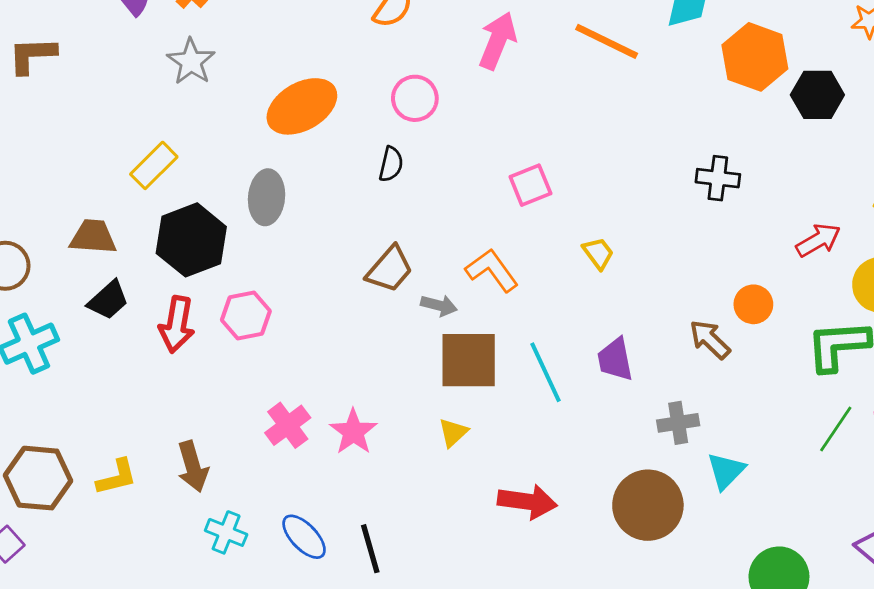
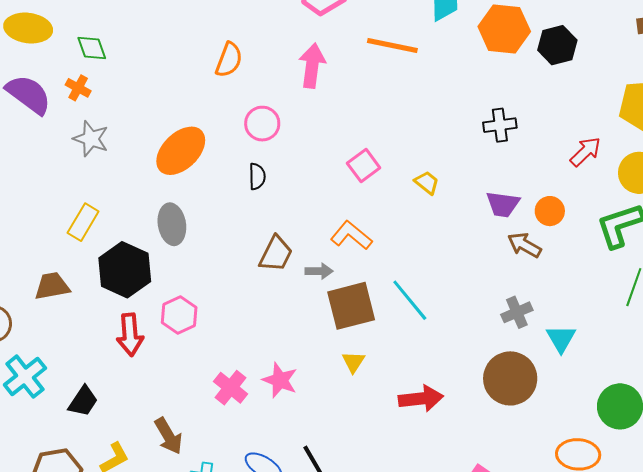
yellow trapezoid: (598, 253) -> (427, 183), moved
black trapezoid: (108, 300) -> (83, 401), moved
purple trapezoid: (615, 359) -> (503, 204), moved, turned -57

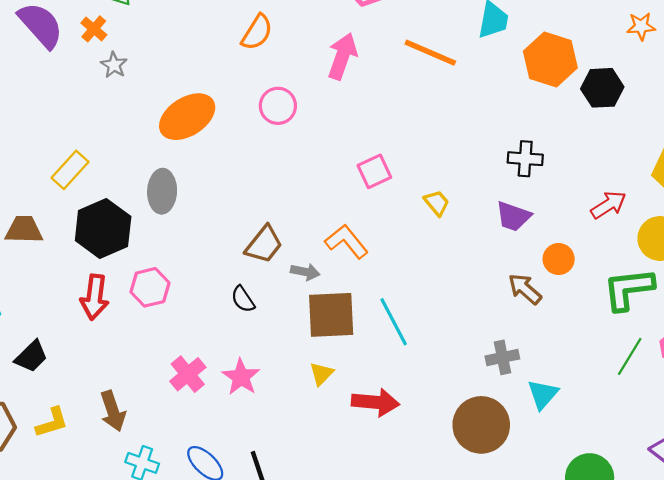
gray star: (91, 139) -> (114, 65), moved, size x0.7
black semicircle: (257, 176) -> (243, 299), moved, turned 136
purple trapezoid: (503, 204) -> (513, 216), moved
red arrow: (421, 399) -> (375, 402), moved

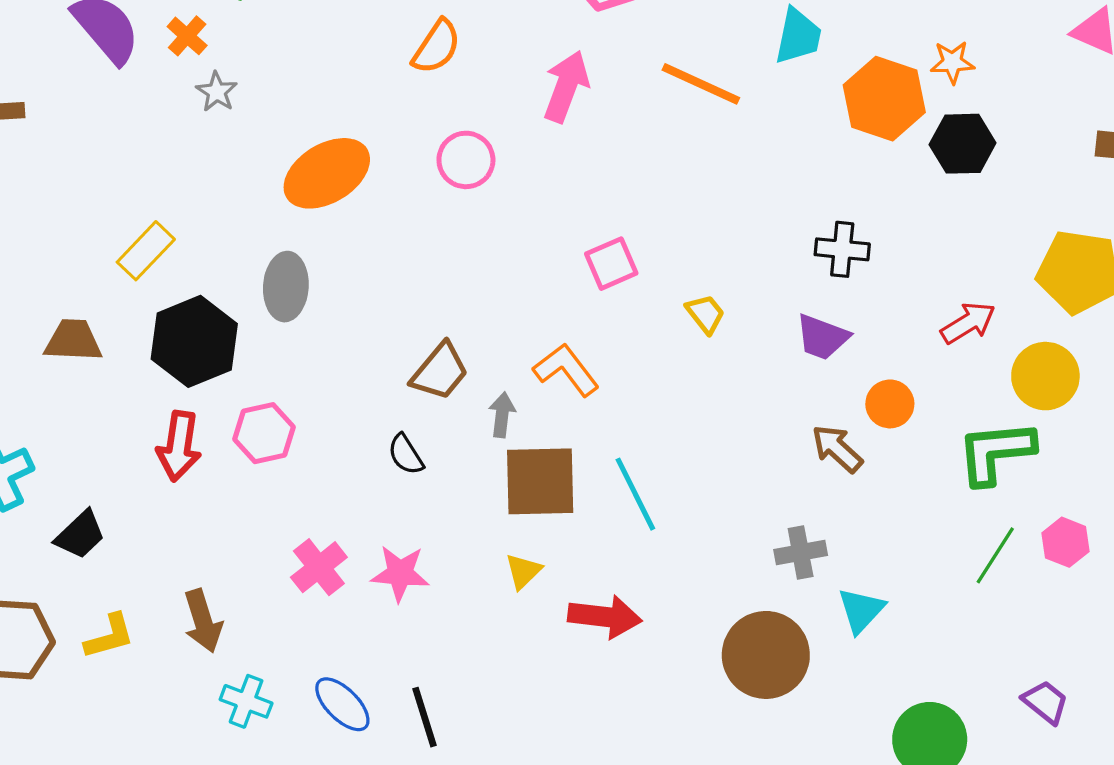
orange star: (641, 26) -> (952, 62), moved
gray arrow: (305, 272) -> (502, 415), turned -96
pink star: (241, 377) -> (400, 573), turned -30

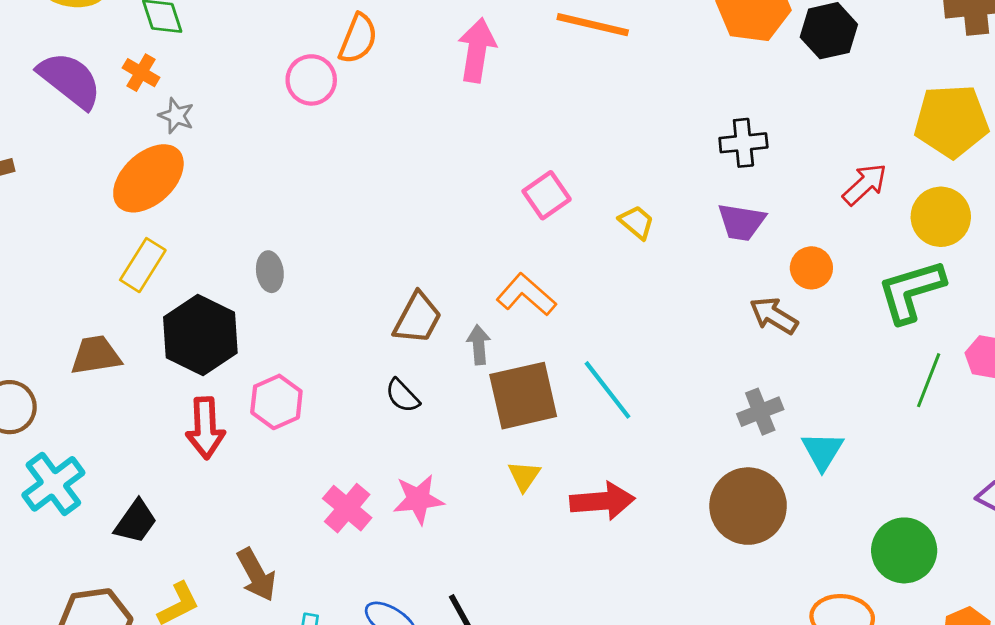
pink circle: (466, 160) -> (311, 80), moved
orange ellipse: (327, 173) -> (148, 178), moved
gray ellipse: (286, 287) -> (270, 272), size x0.7

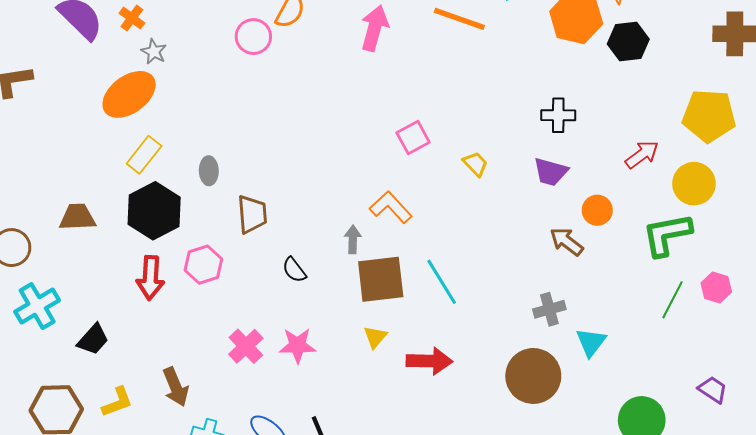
yellow rectangle: (143, 265) -> (144, 155), moved
brown trapezoid: (417, 318) -> (252, 214), moved, turned -39

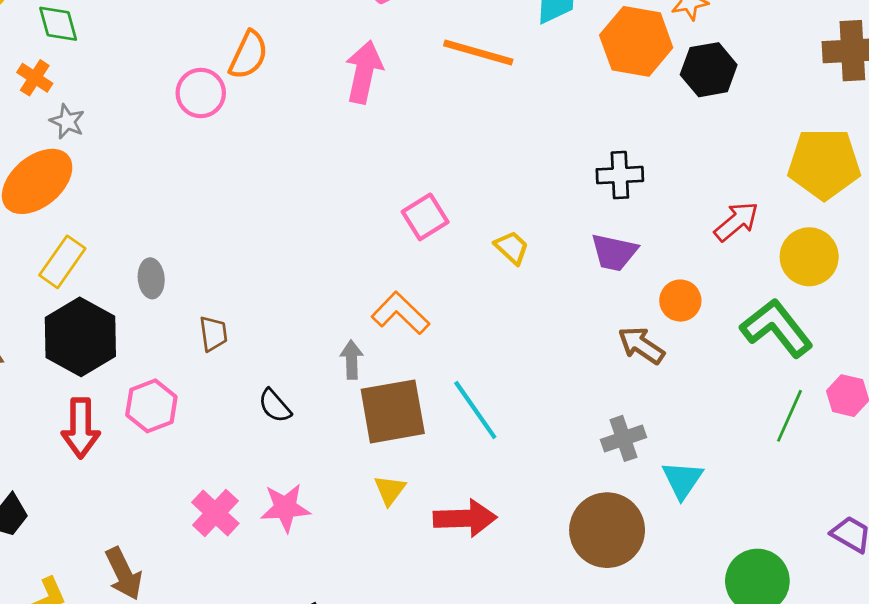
brown trapezoid: (252, 214) -> (213, 334), size x0.7
green L-shape: (667, 235) -> (777, 328), turned 66

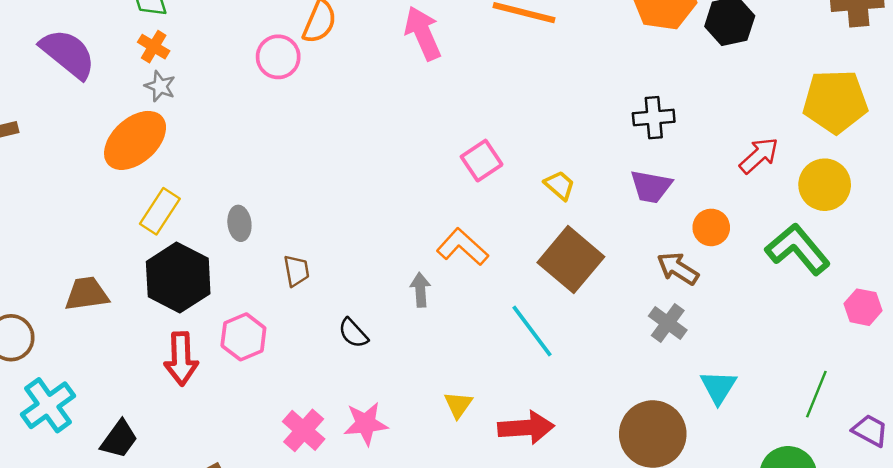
pink arrow: (364, 72) -> (423, 33), turned -34
orange cross: (35, 78) -> (154, 47), moved
brown square: (393, 411) -> (571, 260), moved, turned -38
green line: (789, 416) -> (816, 394), moved
gray cross: (623, 438) -> (668, 323), moved, turned -33

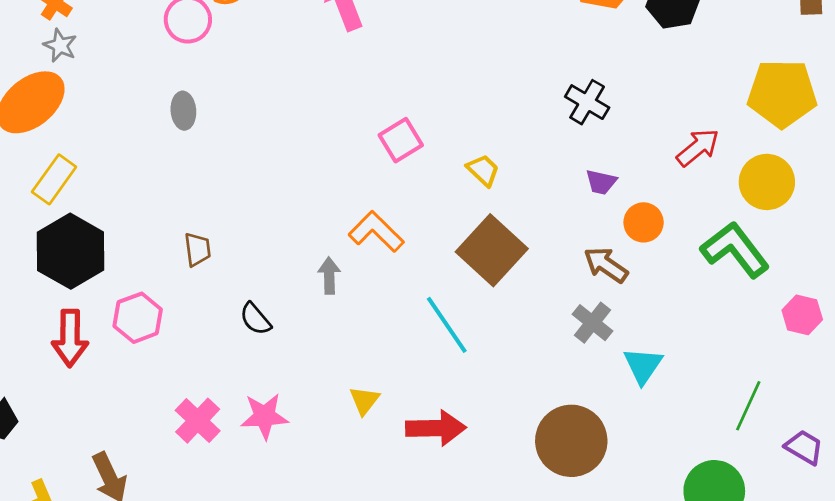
black cross: (654, 118) -> (587, 102), turned 33
purple trapezoid: (651, 187) -> (601, 182), moved, size x0.7
gray ellipse: (239, 223) -> (183, 111), moved
cyan triangle: (718, 387) -> (643, 366), moved

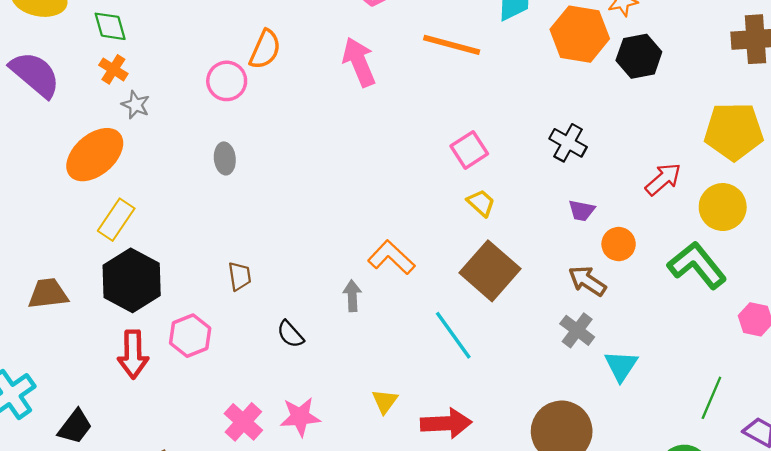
gray star: (60, 45) -> (136, 105), moved
pink square: (401, 140) -> (469, 150), moved

